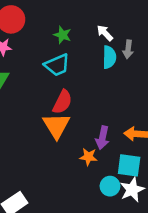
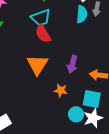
red semicircle: (62, 102) -> (43, 34), moved, turned 120
purple arrow: (102, 138) -> (72, 64), moved

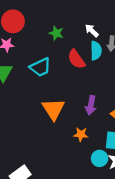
cyan trapezoid: (41, 18) -> (40, 67), moved
red semicircle: (43, 34) -> (76, 59), moved

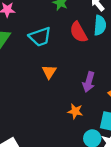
orange triangle: (53, 109) -> (49, 72), moved, size x0.6

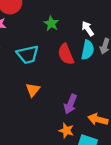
orange star: (75, 111) -> (66, 130), moved

